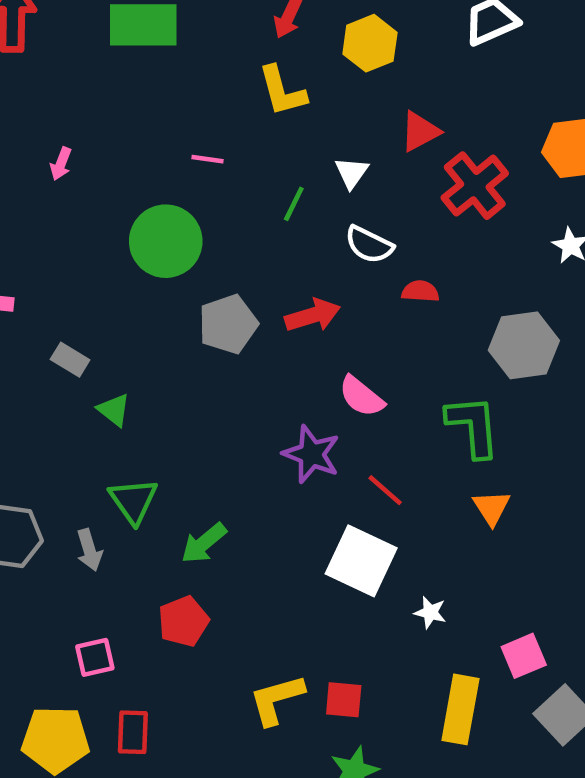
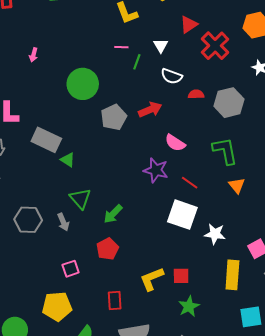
pink line: (208, 159) -> (121, 47), moved
gray hexagon: (524, 345) -> (229, 103), moved
gray rectangle: (70, 360) -> (46, 140), size x1.8
white star: (430, 612) -> (215, 234), size x1.5
red rectangle: (133, 732) -> (115, 301), moved

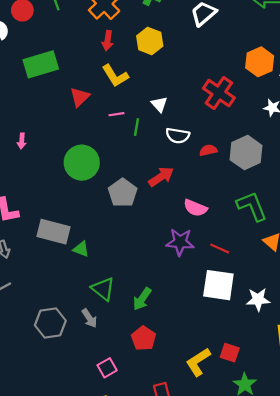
red triangle: (189, 25) -> (80, 97), moved
red square: (181, 276) -> (230, 353), turned 30

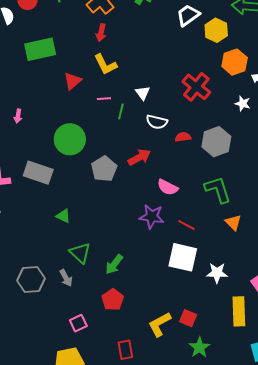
yellow hexagon: (150, 41) -> (216, 30), moved
gray rectangle: (54, 232) -> (38, 173), moved

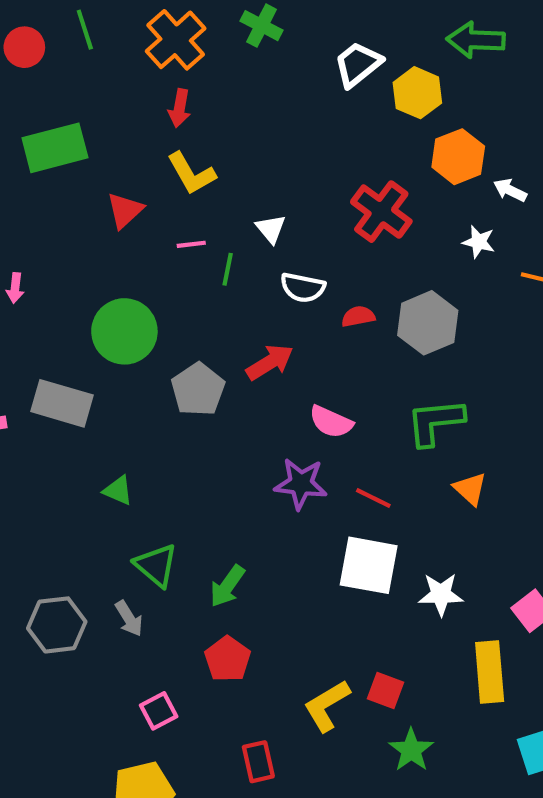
green L-shape: (218, 190) -> (435, 422), turned -76

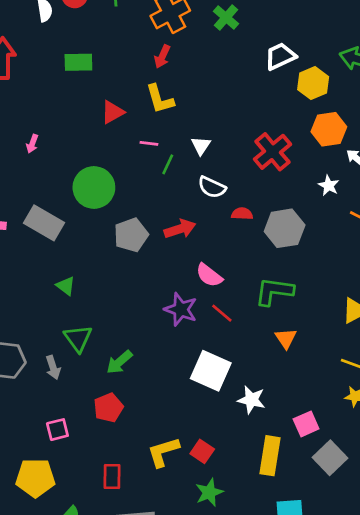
green rectangle: (55, 148) -> (78, 62), size x0.7
red line: (373, 498) -> (222, 313), moved

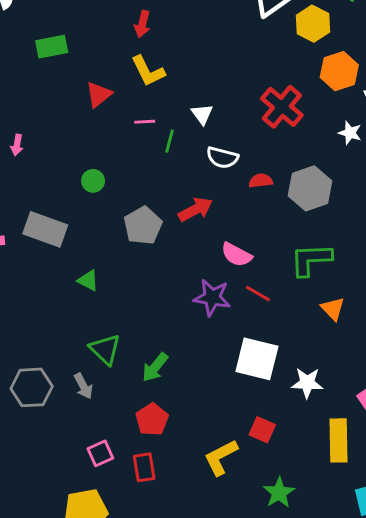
green circle: (94, 187) -> (93, 181), size x0.5
green triangle: (66, 286) -> (88, 281), moved
red square: (202, 451) -> (262, 430), moved
red rectangle: (112, 476) -> (144, 467), moved

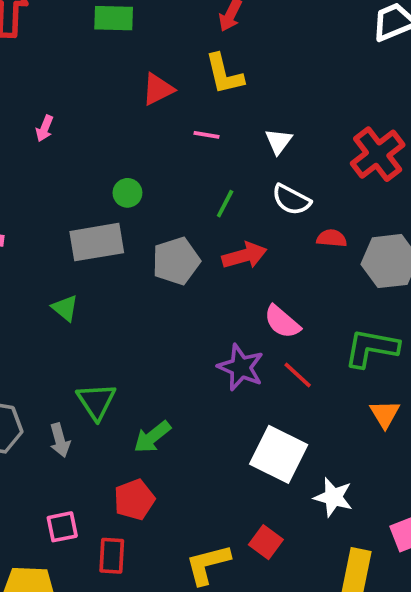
green line: (170, 141) -> (225, 204), moved
gray rectangle: (45, 229) -> (97, 242), moved, turned -42
green triangle: (88, 281) -> (65, 308), moved

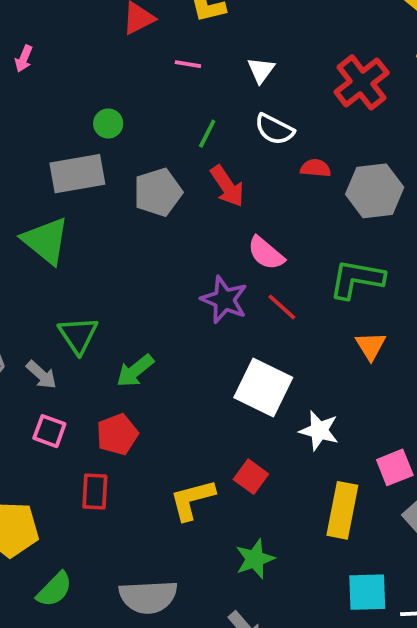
red arrow: (244, 256) -> (227, 186), turned 72
green triangle: (65, 308) -> (46, 241), size x1.8
gray arrow: (60, 440) -> (41, 375), turned -32
pink square: (62, 527) -> (49, 431), moved, turned 32

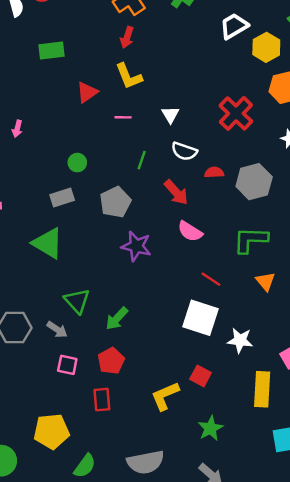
gray rectangle: (77, 174) -> (62, 197), size x0.7
red arrow: (227, 186) -> (176, 192), moved
purple star: (224, 300) -> (136, 246), moved
red line: (282, 307) -> (211, 279), moved

